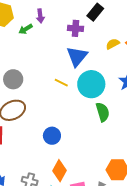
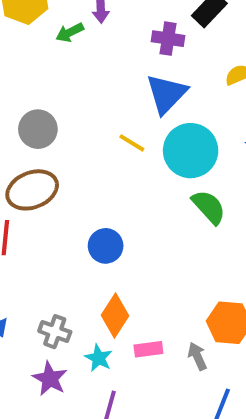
green semicircle: (103, 112) -> (209, 207), turned -30

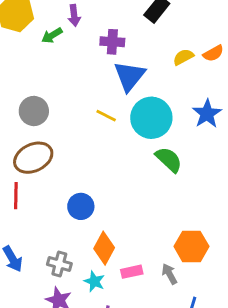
purple cross: (168, 39) -> (112, 42), moved
blue circle: (106, 246) -> (81, 206), moved

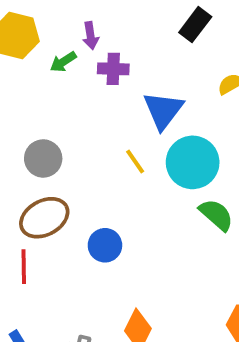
purple cross: (112, 42) -> (113, 69), moved
yellow line: (106, 116) -> (135, 161), turned 30
blue circle: (81, 206) -> (105, 245), moved

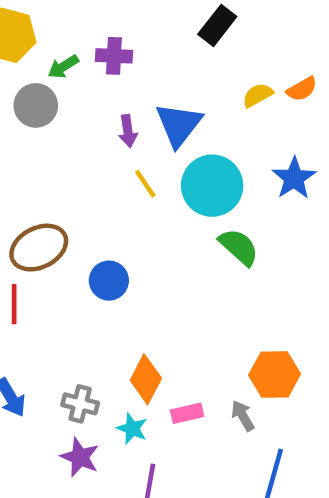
purple arrow: (91, 36) -> (128, 131), moved
purple cross: (113, 69) -> (114, 56), moved
gray circle: (43, 158) -> (36, 105), moved

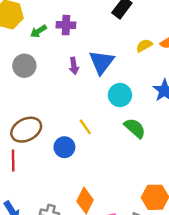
gray circle: (36, 105) -> (24, 66), moved
yellow line: (145, 184) -> (85, 127), moved
cyan circle: (212, 186) -> (120, 95), size x0.7

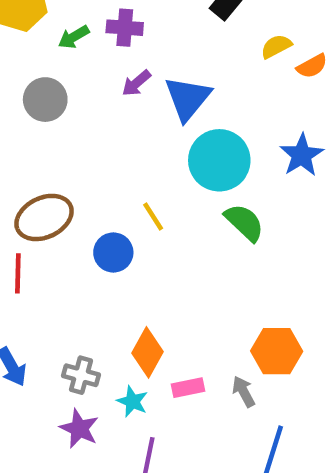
yellow semicircle: (144, 46) -> (276, 46), moved
purple arrow: (74, 66) -> (136, 83), moved, turned 56
cyan circle: (120, 95) -> (219, 160), size x1.4

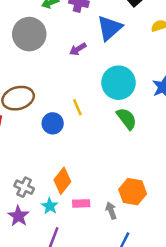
purple arrow: (136, 83) -> (78, 49), moved
blue triangle: (188, 98) -> (110, 28), moved
gray circle: (45, 100) -> (29, 34), size x1.4

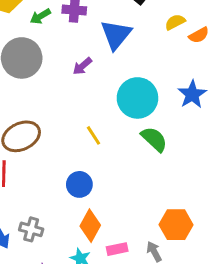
blue circle: (53, 123) -> (79, 184), moved
gray cross: (24, 187) -> (31, 229), moved

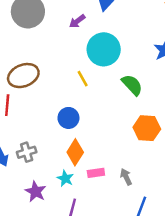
cyan circle: (137, 98) -> (104, 49), moved
orange hexagon: (176, 225) -> (147, 128), moved
gray cross: (31, 229) -> (27, 152), turned -36

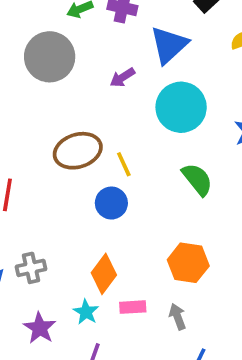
cyan circle: (104, 49) -> (181, 107), moved
brown ellipse: (23, 76) -> (78, 151), moved
blue circle: (68, 118) -> (111, 203), moved
orange hexagon: (147, 128) -> (188, 263), moved

